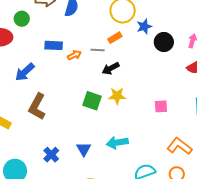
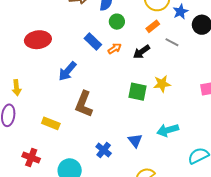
green circle: (22, 19) -> (117, 22), moved
blue rectangle: (54, 45) -> (93, 41), turned 48
gray line: (98, 50) -> (172, 42), moved, turned 32
black arrow: (111, 68) -> (141, 52), moved

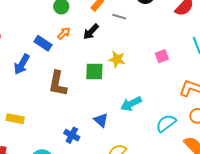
blue rectangle: (93, 41) -> (43, 43), moved
yellow star: (162, 84) -> (117, 59), turned 30
brown L-shape: (84, 104) -> (58, 84), moved

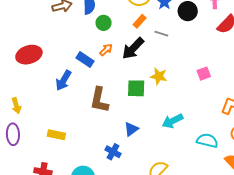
black arrow: (91, 32) -> (133, 48), size x1.4
blue triangle: (101, 120) -> (131, 129), moved, turned 42
cyan semicircle: (166, 123) -> (207, 141), turned 50

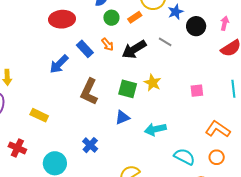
orange rectangle: (140, 21) -> (135, 17), moved
orange arrow: (106, 50) -> (107, 44), turned 80
red ellipse: (29, 55) -> (62, 19), moved
blue triangle: (131, 129) -> (122, 118), moved

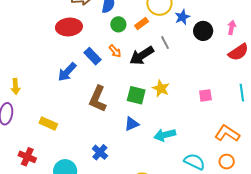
gray line: (165, 42) -> (165, 43), moved, turned 32

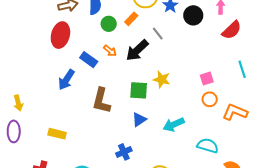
red ellipse: (69, 27) -> (60, 35), turned -60
blue cross: (100, 152) -> (124, 152), moved, turned 35
orange circle: (227, 162) -> (210, 99), moved

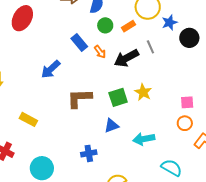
red ellipse: (60, 35) -> (22, 18), moved
blue rectangle: (89, 60) -> (79, 42), moved
green square: (139, 90) -> (118, 97), turned -36
brown L-shape: (101, 101) -> (79, 98), turned 60

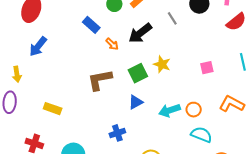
gray line: (150, 47) -> (172, 18), moved
orange arrow: (100, 52) -> (112, 44), moved
blue arrow: (51, 69) -> (38, 46), moved
orange circle: (185, 123) -> (194, 110), moved

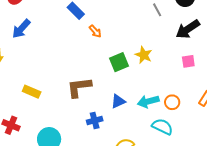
black arrow: (140, 33) -> (188, 29), moved
brown L-shape: (100, 80) -> (79, 87), moved
blue triangle: (136, 102) -> (118, 101), moved
cyan semicircle: (201, 135) -> (162, 127), moved

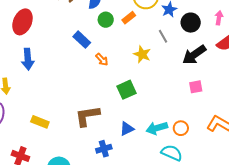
blue arrow: (21, 29) -> (28, 59), turned -45
yellow star: (144, 55) -> (142, 54), moved

